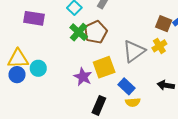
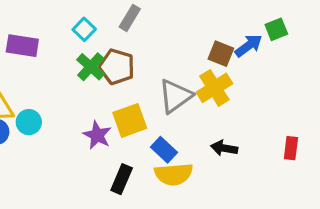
brown pentagon: (96, 32) -> (117, 67), turned -30
yellow cross: (159, 46) -> (214, 88), size x1.5
yellow semicircle: (133, 102) -> (174, 174), size x1.6

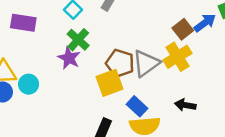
brown square: (221, 54) -> (183, 29), turned 30
brown pentagon: (117, 67) -> (120, 63), moved
purple star: (97, 135) -> (69, 58), moved

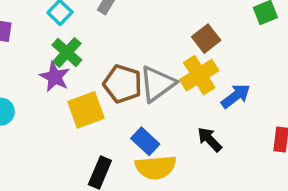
blue arrow: (205, 23) -> (236, 96), moved
yellow square: (110, 83) -> (86, 110), moved
black arrow: (185, 105) -> (210, 139), turned 36

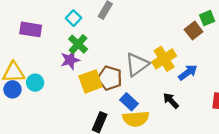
brown square: (206, 39) -> (194, 31), moved
purple star: (55, 77) -> (70, 60), turned 30
brown pentagon: (123, 84) -> (110, 78), moved

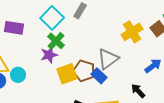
cyan square: (74, 18) -> (52, 18), size x1.6
yellow cross: (164, 59) -> (132, 32), moved
blue rectangle: (129, 102) -> (99, 76), moved

